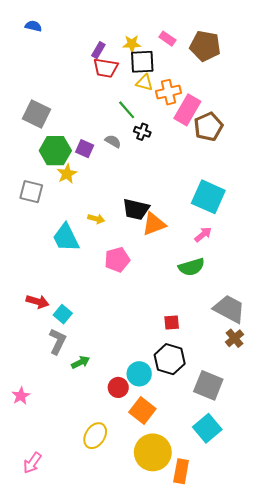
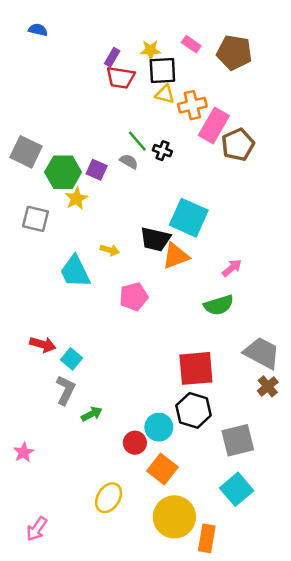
green line: (127, 110) -> (137, 141), moved
gray square: (37, 114) -> (26, 152), moved
cyan square: (208, 197) -> (189, 218), moved
red square: (172, 322) -> (196, 368), size x2.0
gray square: (208, 385) -> (238, 440), turned -36

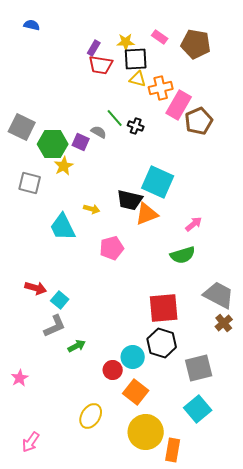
gray semicircle: (129, 161) -> (99, 132), moved
gray L-shape: (65, 390) -> (55, 326), turned 40

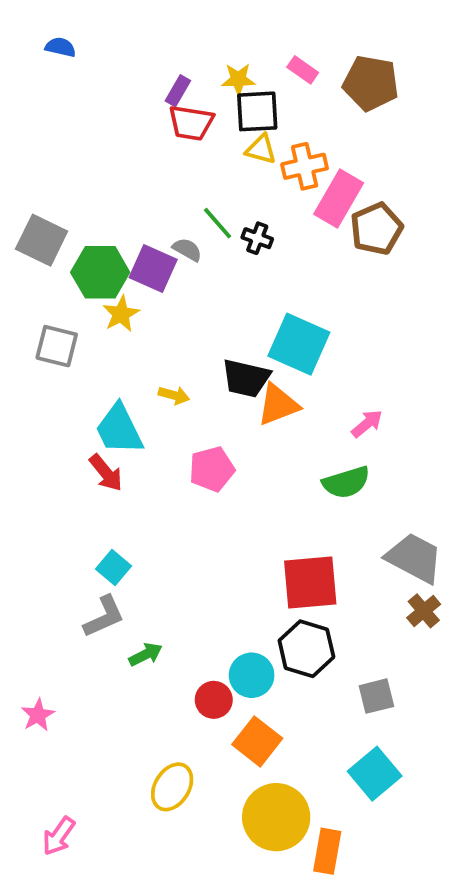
purple square: (81, 142) -> (153, 268), size x1.4
red arrow: (36, 288) -> (106, 473), moved, turned 35
gray square: (199, 368) -> (376, 696), size x0.7

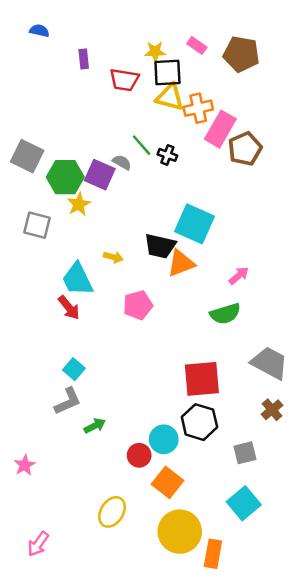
purple rectangle: (178, 91) -> (84, 59), moved, turned -36
yellow triangle: (261, 149) -> (170, 97), size x1.4
brown cross: (424, 611) -> (272, 410), moved

